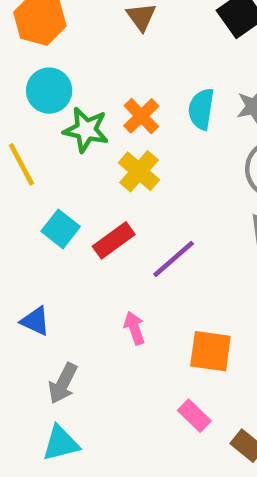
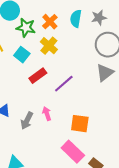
cyan square: (61, 229) -> (22, 55), moved
gray arrow: (63, 383) -> (27, 121), moved
pink rectangle: (194, 416) -> (73, 152), size x1.6

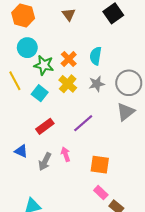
gray star: (99, 18) -> (97, 84), moved
red rectangle: (38, 76) -> (45, 126), moved
pink rectangle: (73, 152) -> (101, 193), moved, size x0.6

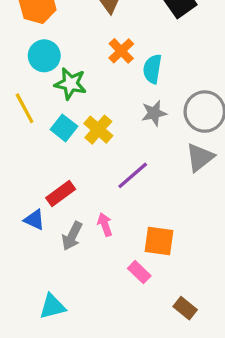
orange cross: (69, 59) -> (121, 51), moved
yellow cross: (68, 84) -> (98, 130), moved
red rectangle: (45, 126) -> (61, 193), moved
pink rectangle: (101, 193) -> (139, 272), moved

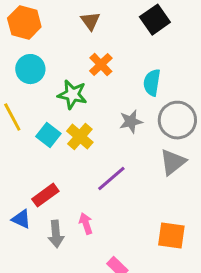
cyan semicircle: (152, 69) -> (152, 83), moved
green star: (70, 84) -> (72, 95), moved
gray arrow: (72, 236) -> (56, 234), turned -32
orange square: (159, 241) -> (171, 236), moved

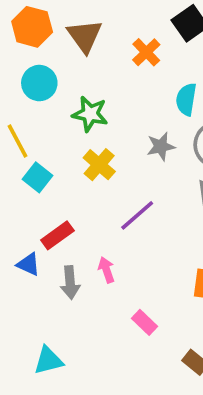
brown triangle: (90, 21) -> (85, 36), moved, size x1.5
orange cross: (101, 65) -> (146, 52), moved
cyan square: (48, 135) -> (38, 177), moved

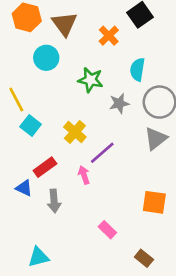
cyan circle: (39, 83) -> (46, 58), moved
green star: (90, 114) -> (91, 80), moved
yellow cross: (99, 165) -> (75, 132), moved
pink arrow: (106, 270) -> (84, 175), moved

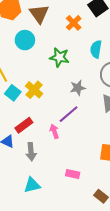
gray star: (119, 103) -> (78, 88), moved
yellow cross: (75, 132) -> (34, 90), moved
pink rectangle: (107, 230) -> (73, 174), turned -32
cyan triangle: (38, 257) -> (32, 185), moved

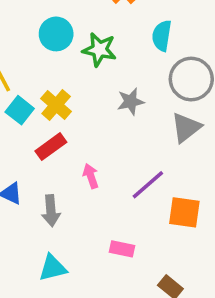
cyan circle: (25, 40) -> (56, 34), moved
purple line: (69, 114) -> (148, 185), moved
red rectangle: (24, 125) -> (51, 147), moved

